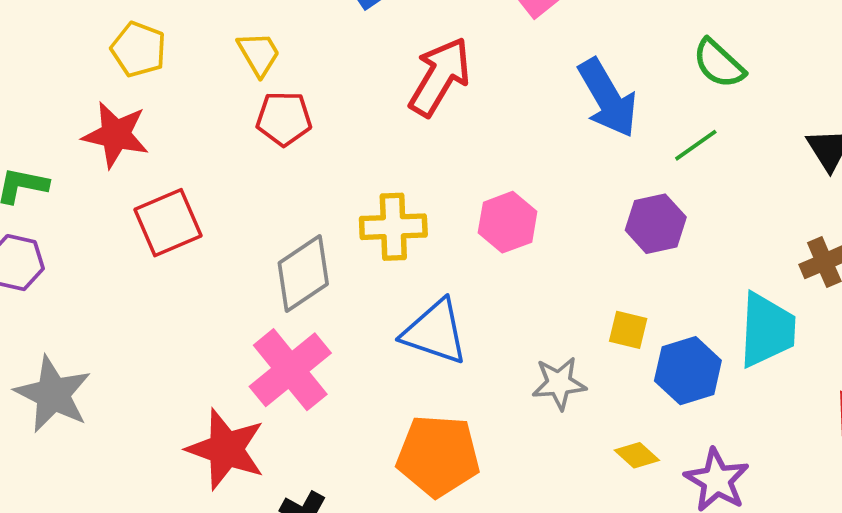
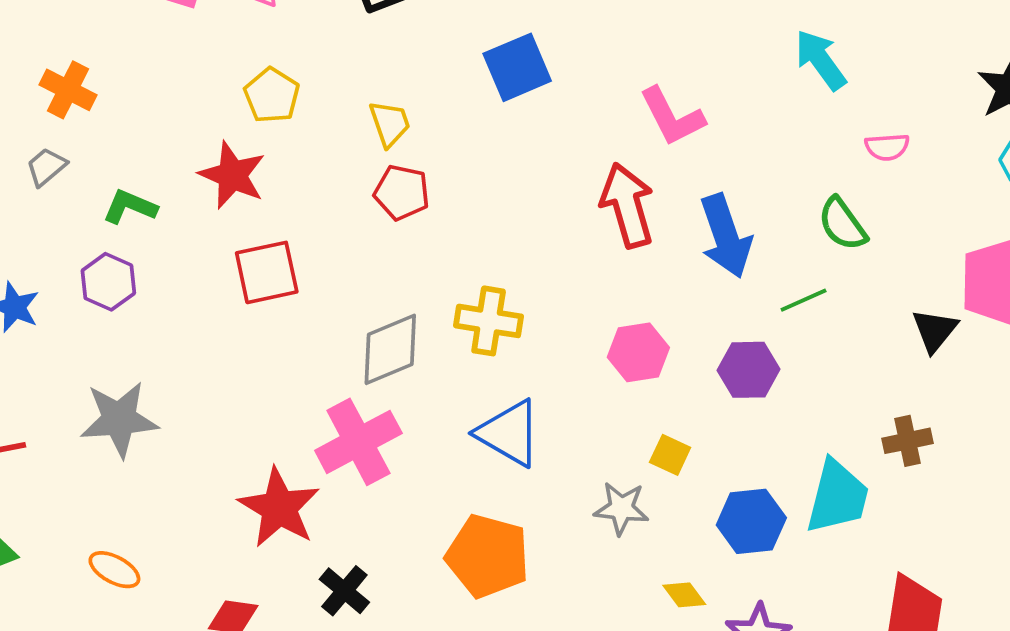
red arrow: (440, 77) -> (627, 205), moved, turned -58
pink hexagon: (508, 222) -> (638, 352), moved
yellow square: (628, 330) -> (670, 455), moved
gray star: (53, 394) -> (119, 419), turned 30

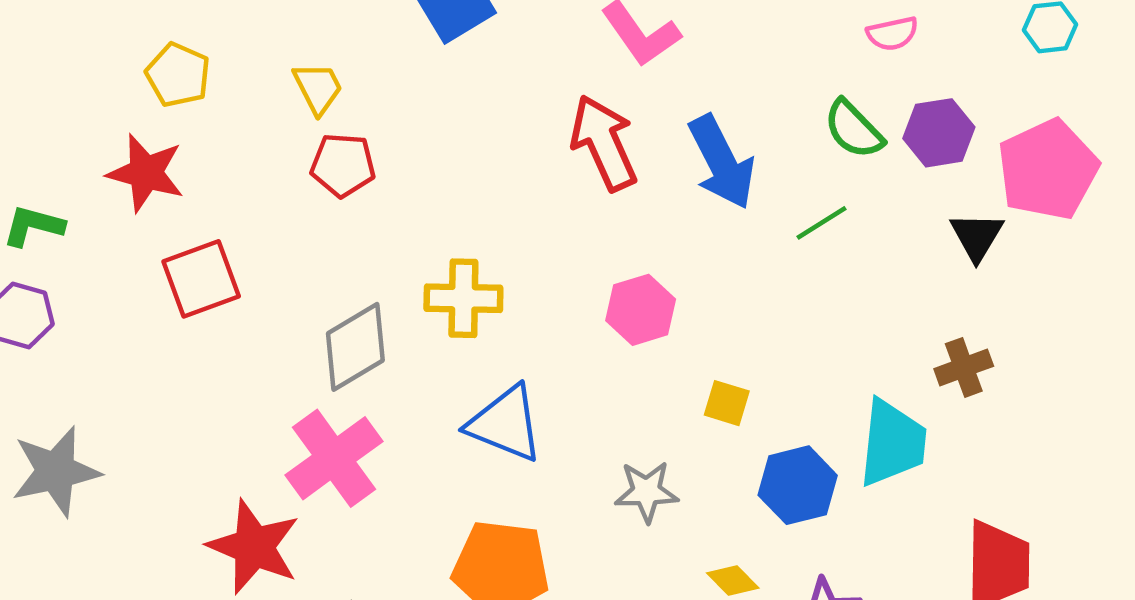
purple hexagon: (749, 370) -> (939, 133), moved
yellow square: (670, 455) -> (727, 403), moved

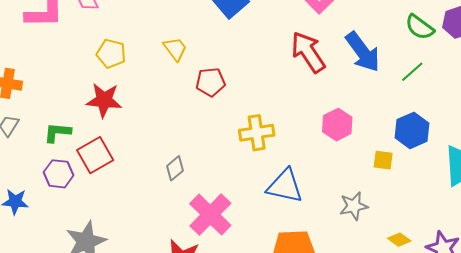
red pentagon: (343, 165) -> (211, 82), moved
red square: (201, 279) -> (95, 155), moved
gray diamond: (355, 347) -> (175, 168), moved, size x0.6
blue hexagon: (798, 485) -> (412, 130), moved

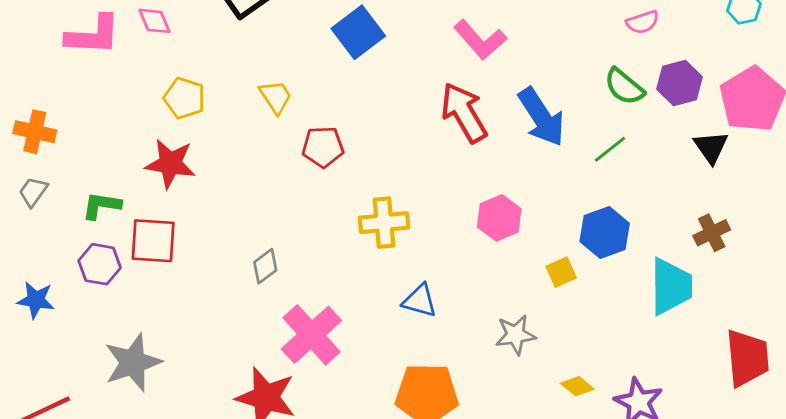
red square: (95, 155) -> (153, 241), turned 30
yellow square: (383, 160) -> (561, 272), turned -35
blue triangle: (285, 186) -> (420, 301), size x0.7

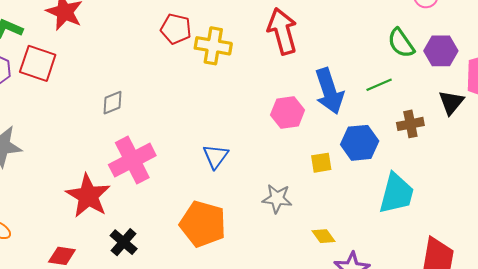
blue arrow: (541, 117) -> (329, 91), moved
yellow cross: (384, 223) -> (213, 46), moved
brown cross: (712, 233) -> (410, 124), moved
blue triangle: (420, 301) -> (216, 156), turned 36
yellow diamond: (577, 386) -> (324, 236), moved

